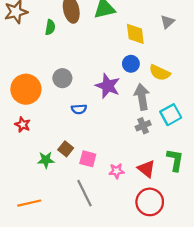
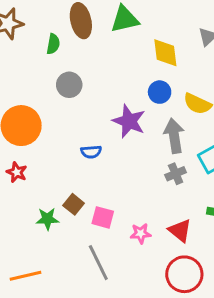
gray circle: (62, 78) -> (69, 85), moved

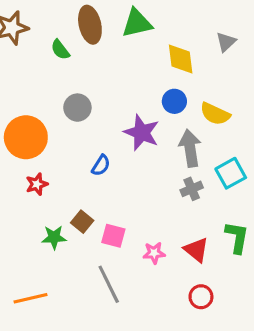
green semicircle: (53, 44) -> (60, 50), turned 132
gray circle: (69, 85) -> (77, 108), moved
blue semicircle: (91, 152) -> (101, 165), turned -54
red star: (17, 172) -> (37, 184), moved, turned 30
red circle: (184, 274) -> (201, 297), size x0.6

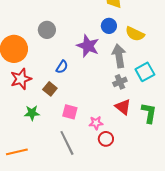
red star: (37, 184) -> (21, 79), size x1.5
brown square: (82, 222) -> (50, 89), moved
red triangle: (196, 250) -> (123, 107), moved
red circle: (201, 297) -> (106, 139), moved

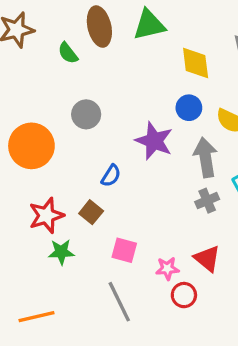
red star: (21, 79) -> (46, 215), moved
red triangle: (123, 107) -> (207, 259), moved

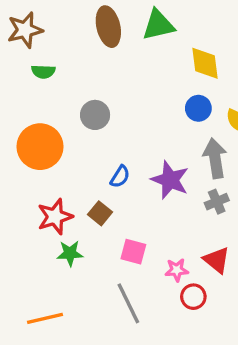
green semicircle: (68, 53) -> (43, 72), moved, turned -50
purple star: (154, 141) -> (170, 180), moved

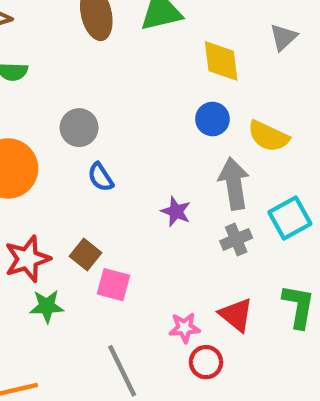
blue semicircle: (120, 177) -> (101, 177), moved, turned 115
purple star: (170, 180) -> (176, 212), size x0.6
pink square: (133, 252) -> (113, 285), moved

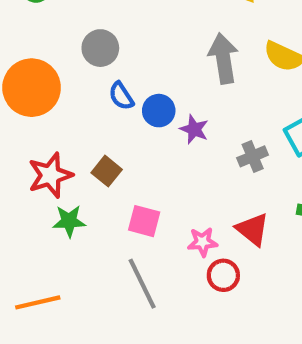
blue circle: (212, 119) -> (159, 111), moved
gray arrow: (234, 184) -> (223, 58), moved
pink square: (113, 285) -> (144, 221), moved

